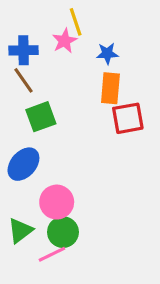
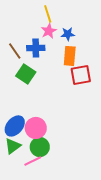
pink star: (65, 41) -> (49, 31), moved
blue cross: (23, 50) -> (36, 48), moved
green square: (41, 117) -> (26, 74), turned -36
blue ellipse: (23, 164) -> (15, 126), moved

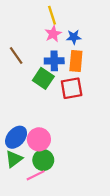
blue cross: (36, 48) -> (54, 61), moved
green square: (26, 74) -> (43, 78), moved
red square: (81, 75) -> (72, 88), moved

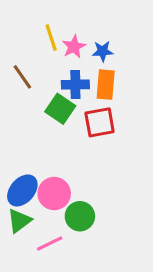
yellow line: (52, 15) -> (51, 38), moved
green circle: (43, 160) -> (80, 216), moved

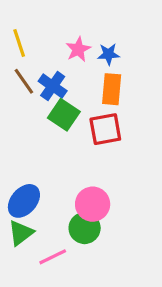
yellow line: (51, 38) -> (19, 43), moved
blue cross: (75, 85) -> (53, 86), moved, turned 36
pink circle: (54, 194) -> (93, 204), moved

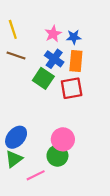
brown line: (24, 81) -> (16, 56), turned -36
blue cross: (53, 86) -> (54, 59), moved

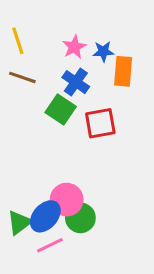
orange rectangle: (76, 61) -> (123, 71), moved
blue ellipse: (16, 137) -> (45, 216), moved
pink circle: (63, 139) -> (67, 200), moved

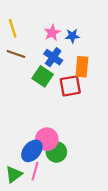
orange rectangle: (123, 71) -> (82, 67), moved
green triangle: (19, 222) -> (14, 174), moved
pink line: (50, 245) -> (35, 171), turned -48

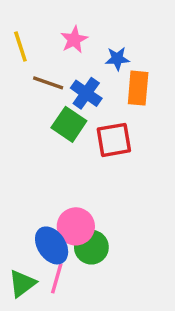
pink star: (52, 33) -> (74, 40), moved
brown line: (16, 54) -> (48, 83), moved
orange rectangle: (82, 67) -> (138, 88), moved
blue ellipse: (32, 151) -> (52, 245), turned -75

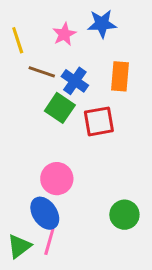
blue star: (117, 59) -> (102, 24), moved, size x1.4
pink circle: (76, 226) -> (57, 179), moved
green circle: (91, 247) -> (124, 215), moved

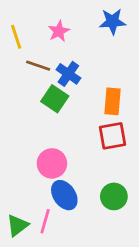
blue star: (102, 24) -> (113, 22), moved
orange rectangle: (120, 76) -> (113, 101), moved
red square: (99, 121) -> (113, 136), moved
blue ellipse: (45, 213) -> (64, 195), moved

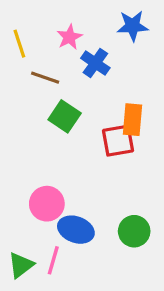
blue cross: (68, 74) -> (95, 63), moved
red square: (113, 136) -> (118, 141), moved
pink circle: (52, 163) -> (47, 204), moved
blue ellipse: (64, 195) -> (76, 230), turned -36

